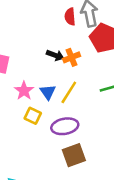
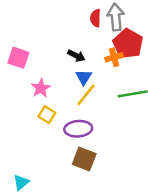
orange cross: (72, 57) -> (114, 57), moved
blue triangle: (48, 92) -> (84, 77), moved
brown square: (74, 155) -> (84, 159), turned 35

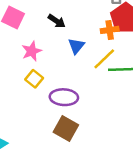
black arrow: (76, 56) -> (57, 21), moved
yellow line: (86, 95) -> (104, 59), moved

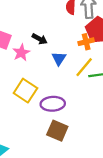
pink star: (32, 51) -> (21, 53), moved
yellow square: (34, 79) -> (25, 91), size x1.5

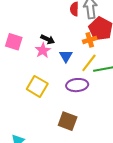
pink star: (21, 53) -> (43, 50), moved
purple ellipse: (53, 104) -> (77, 85), moved

